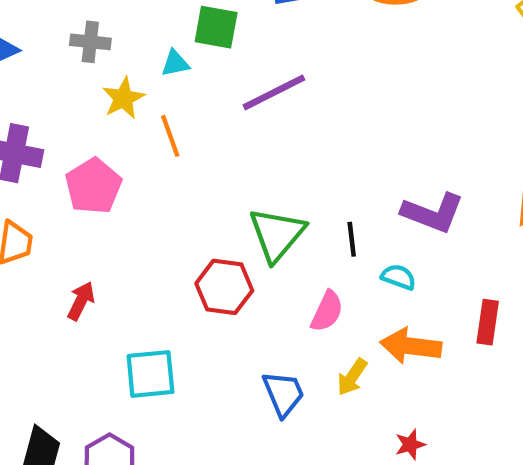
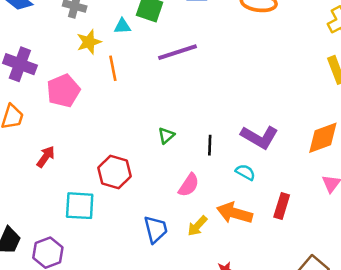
green triangle: (277, 234) -> (166, 136), size x0.5
cyan semicircle: (399, 277) -> (245, 172), moved
red hexagon: (224, 287) -> (115, 172), moved

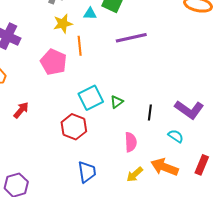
pink pentagon: (63, 91) -> (54, 62), moved, turned -30
pink semicircle: (189, 185) -> (131, 142), turned -42
cyan square: (80, 206) -> (91, 98), moved, turned -35
blue trapezoid: (156, 229) -> (87, 172), moved

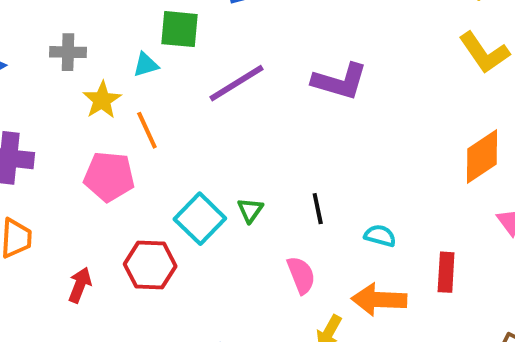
purple L-shape: (189, 110) -> (340, 81), moved
red hexagon: (74, 127) -> (150, 265), moved

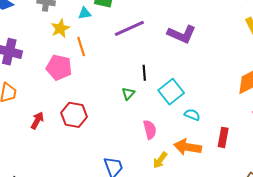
black line: (318, 209) -> (144, 73), moved
cyan square: (200, 219) -> (171, 92), moved

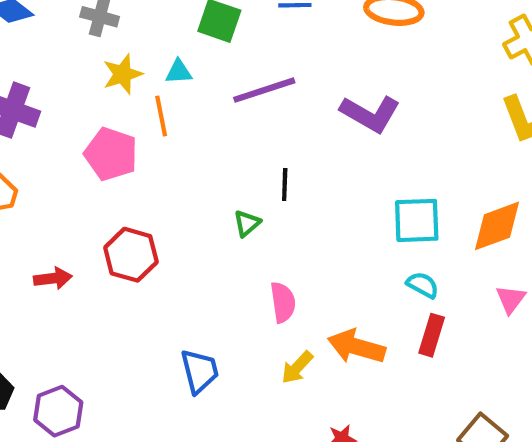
cyan triangle: (85, 13) -> (179, 72), moved
cyan square: (171, 92) -> (417, 220), moved, turned 30
cyan semicircle: (192, 115) -> (423, 285), moved
red arrow: (37, 121) -> (53, 278), moved, turned 48

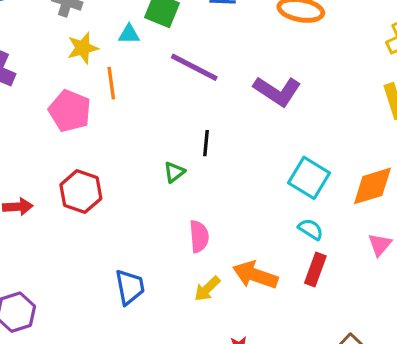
cyan triangle: (179, 72) -> (129, 34), moved
purple line: (264, 90) -> (194, 67), turned 42
cyan square: (417, 220) -> (309, 178), turned 30

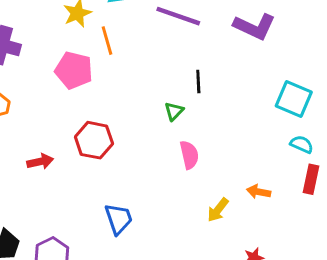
pink semicircle: (199, 236) -> (189, 155), moved
orange arrow: (255, 275) -> (259, 192), size x0.6
blue trapezoid: (130, 287) -> (119, 219), moved

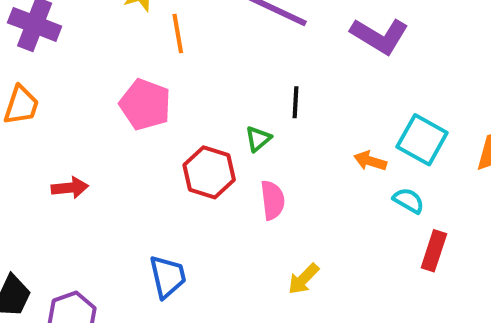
pink pentagon: (74, 70) -> (145, 105), moved
red hexagon: (94, 140) -> (209, 172), moved
cyan semicircle: (302, 144) -> (409, 200), moved
orange arrow: (259, 192) -> (370, 161), moved

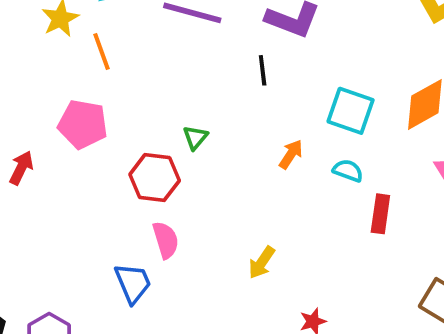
black line: (295, 102) -> (263, 70), moved
orange arrow: (370, 161) -> (291, 154), moved, turned 116
red arrow: (70, 188) -> (21, 168), moved, turned -48
pink semicircle: (273, 200) -> (166, 240), moved

